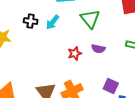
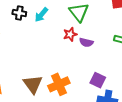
red star: (75, 53) -> (70, 34), moved

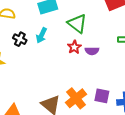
black cross: (19, 13) -> (20, 39), turned 32
purple square: (98, 80) -> (102, 96), moved

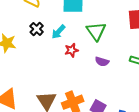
red star: (74, 47) -> (71, 50), moved

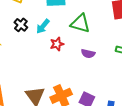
green triangle: (96, 31) -> (80, 23), turned -35

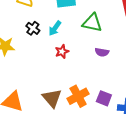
red star: (57, 44) -> (62, 52), moved

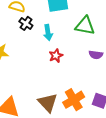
black cross: (33, 28) -> (26, 23), moved
cyan arrow: (55, 28) -> (48, 33), turned -42

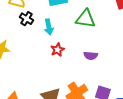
purple semicircle: (96, 55) -> (91, 56), moved

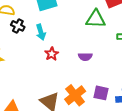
green triangle: (86, 19) -> (96, 19), moved

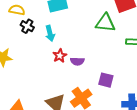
purple semicircle: (85, 57) -> (77, 61), moved
purple square: (101, 93) -> (106, 80), moved

